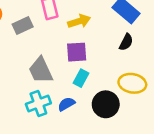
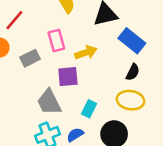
purple square: (77, 52) -> (68, 77), moved
yellow ellipse: (132, 83) -> (131, 100), moved

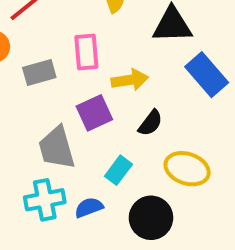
black semicircle: (133, 72) -> (150, 123), moved
purple square: (68, 77) -> (94, 113), turned -30

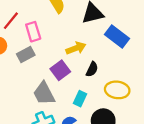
pink rectangle: (86, 52) -> (33, 32), moved

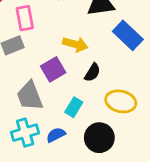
yellow arrow: (76, 48) -> (75, 44), turned 30

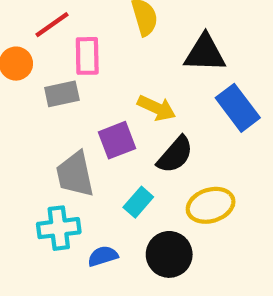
black semicircle: (92, 72) -> (175, 155), size x1.4
yellow ellipse: (121, 101) -> (211, 205), turned -40
blue semicircle: (56, 135) -> (103, 256), moved

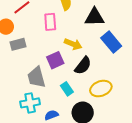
pink rectangle: (87, 56) -> (50, 22), moved
gray rectangle: (62, 94) -> (18, 44), moved
cyan rectangle: (138, 202) -> (67, 89), turned -72

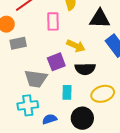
black semicircle: (83, 66) -> (85, 69), turned 48
gray trapezoid: (36, 77) -> (36, 79), turned -70
cyan rectangle: (67, 89) -> (67, 92), turned 32

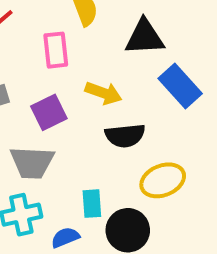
purple square: (56, 62) -> (49, 112), moved
cyan rectangle: (67, 92) -> (92, 204), moved

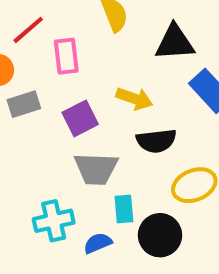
pink rectangle: (56, 50) -> (66, 56), moved
gray trapezoid: (32, 162) -> (96, 169), moved

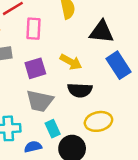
cyan rectangle: (124, 209) -> (53, 129), turned -30

